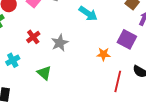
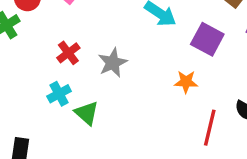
purple square: (127, 39) -> (207, 39), moved
cyan cross: (13, 60) -> (59, 94), moved

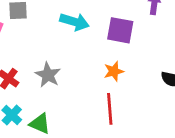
red line: (210, 128) -> (110, 109), moved

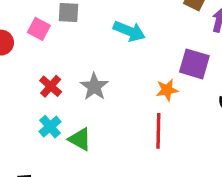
purple square: (120, 30) -> (194, 64), moved

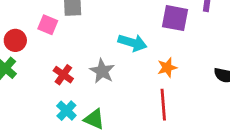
cyan arrow: (129, 31) -> (132, 43), moved
purple square: (194, 64) -> (175, 18), moved

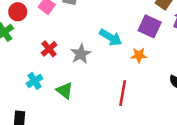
orange star: (167, 67) -> (139, 55), moved
cyan cross: (66, 111) -> (35, 81), moved

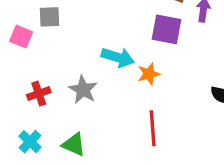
red cross: (49, 49) -> (39, 94), turned 35
orange star: (139, 55) -> (149, 74), moved

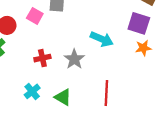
orange star: (149, 74) -> (143, 48), moved
red line: (153, 128) -> (106, 93), moved

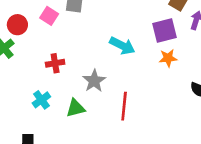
purple square: (139, 23) -> (164, 30), turned -35
gray star: (74, 59) -> (94, 81), moved
green triangle: (63, 97) -> (75, 108), turned -48

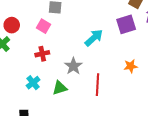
pink square: (49, 16) -> (43, 26), moved
cyan arrow: (122, 46) -> (94, 38), turned -66
orange star: (168, 58) -> (131, 66), moved

